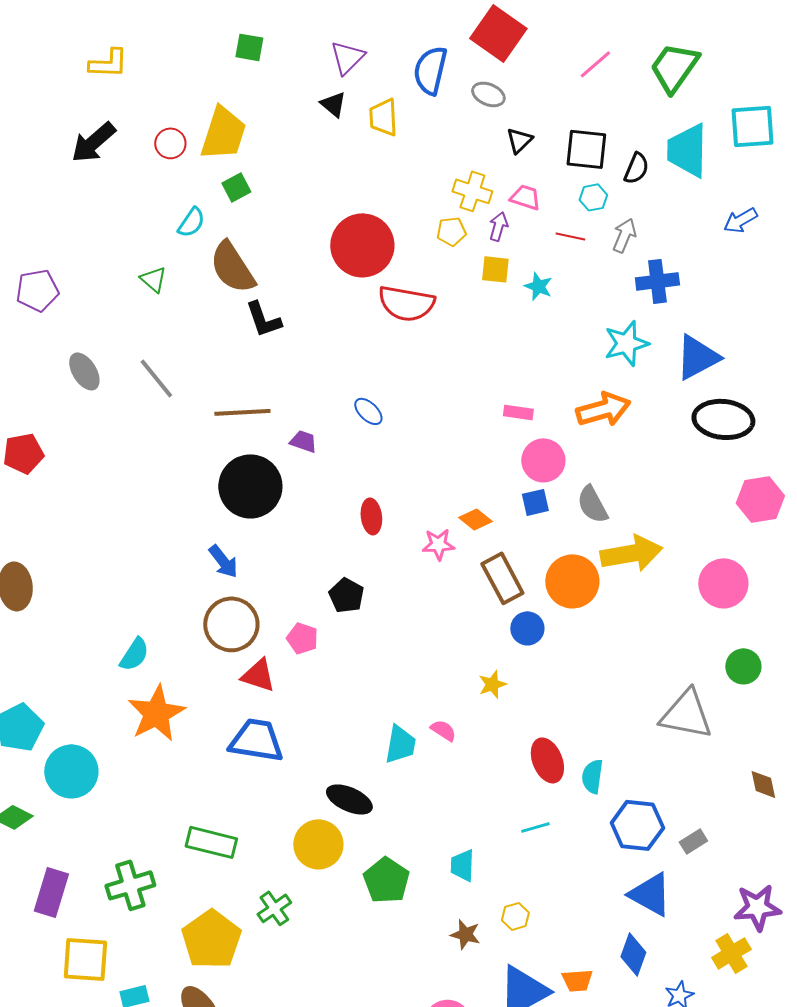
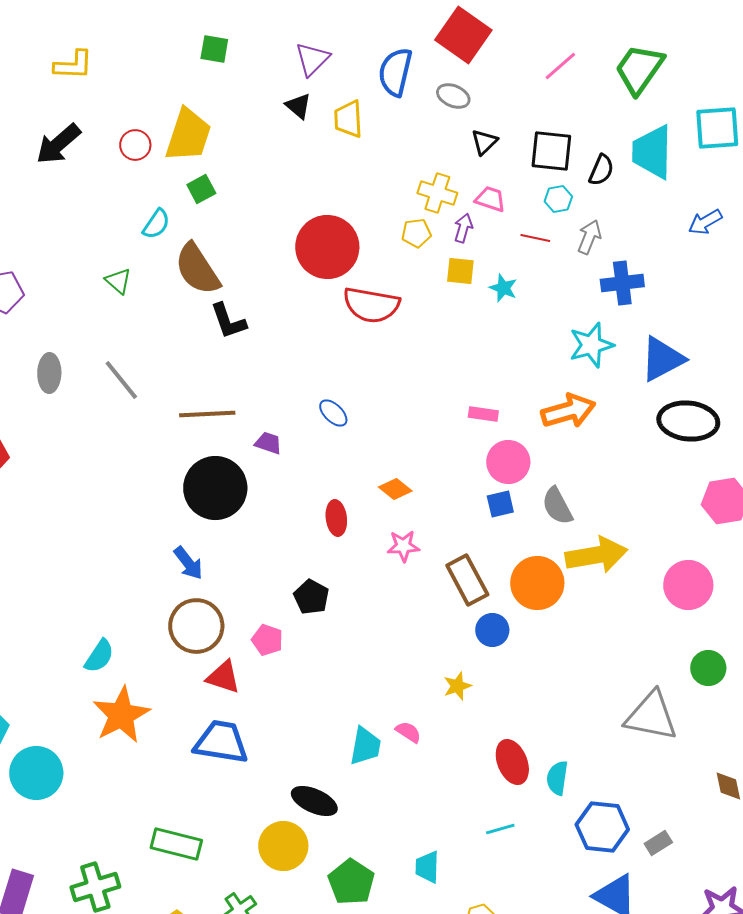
gray ellipse: (84, 371) -> (49, 373), turned 33
orange diamond: (475, 519) -> (395, 489), moved

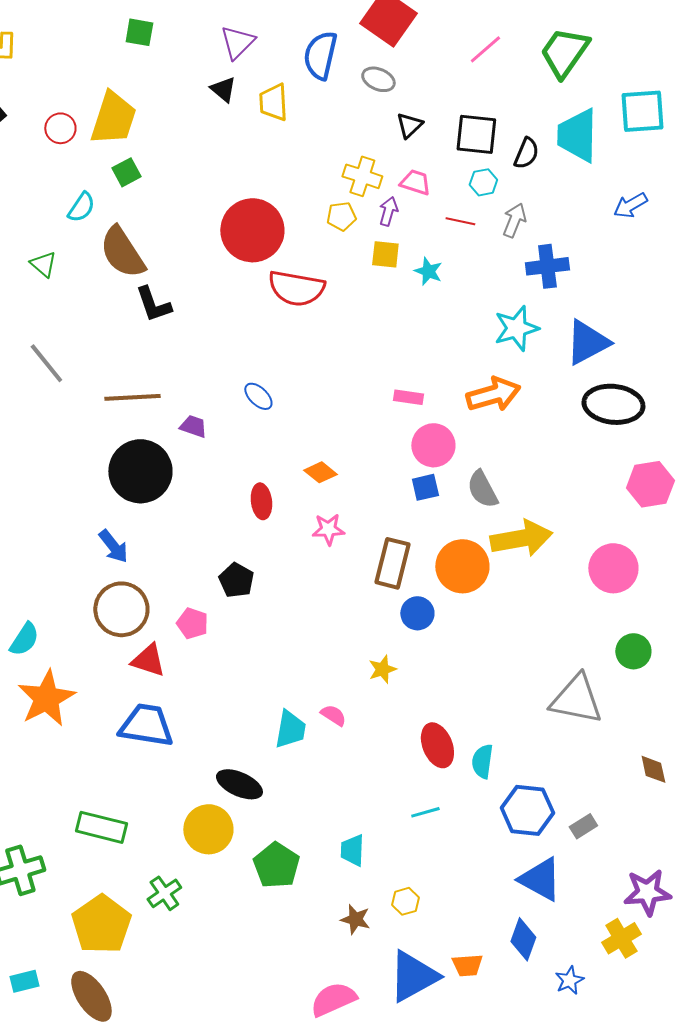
brown rectangle: (467, 580) -> (392, 563), turned 42

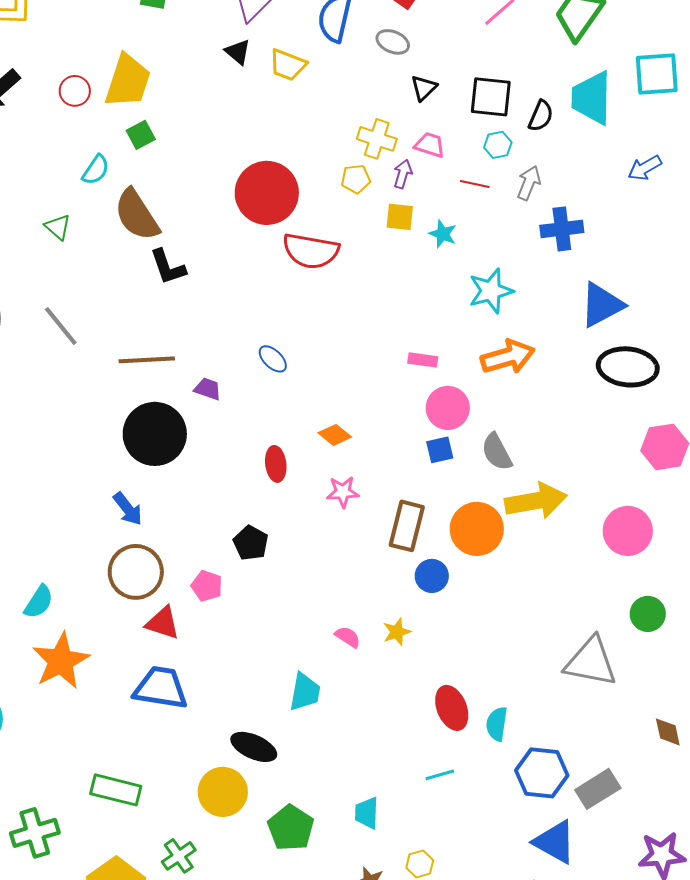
yellow trapezoid: (273, 102) -> (288, 65), turned -66
cyan star: (516, 328) -> (491, 291), moved
pink semicircle: (333, 715) -> (348, 637), moved
gray rectangle: (583, 826) -> (598, 789), size x1.6

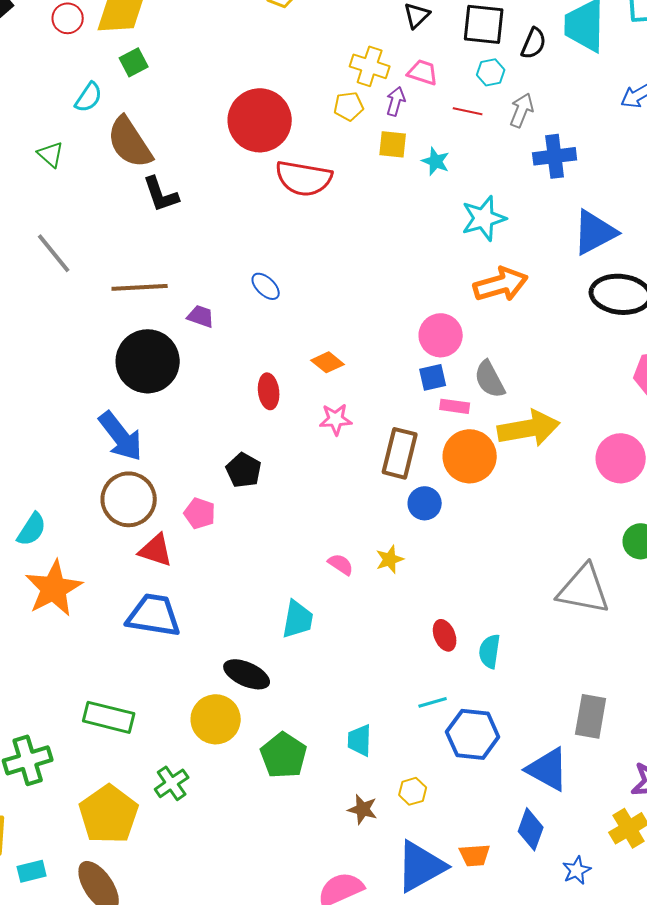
pink rectangle: (423, 360) -> (455, 406), moved
blue arrow: (128, 509) -> (121, 436), size x1.5
red ellipse: (452, 708) -> (445, 635), size x0.7
blue hexagon: (542, 773) -> (473, 734), moved
gray rectangle: (598, 789) -> (591, 716), turned -48

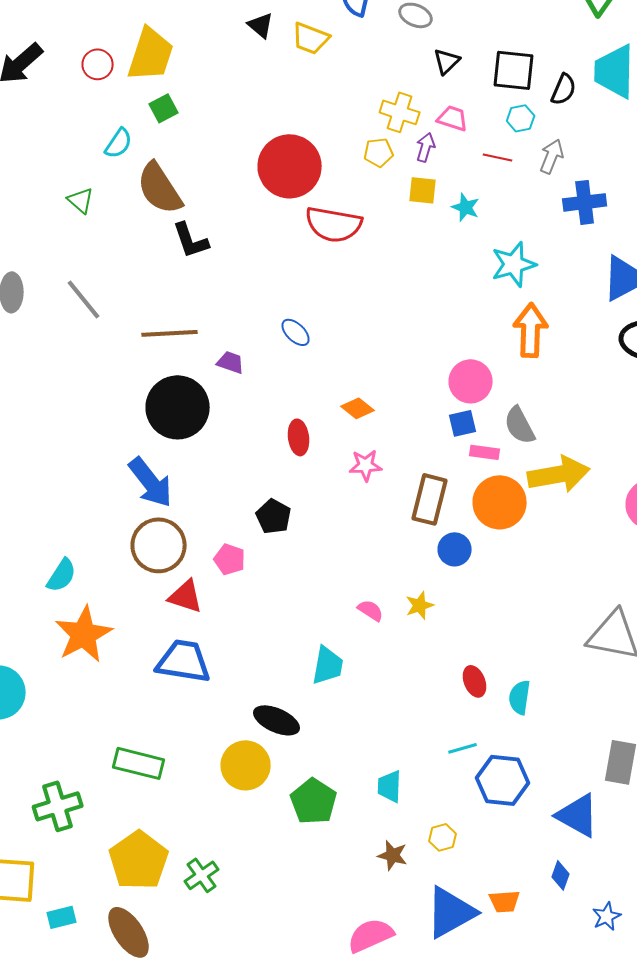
orange arrow: (501, 284) -> (531, 330), turned -72
green cross: (172, 783) -> (202, 875), moved
blue diamond: (531, 829) -> (561, 875), size x0.7

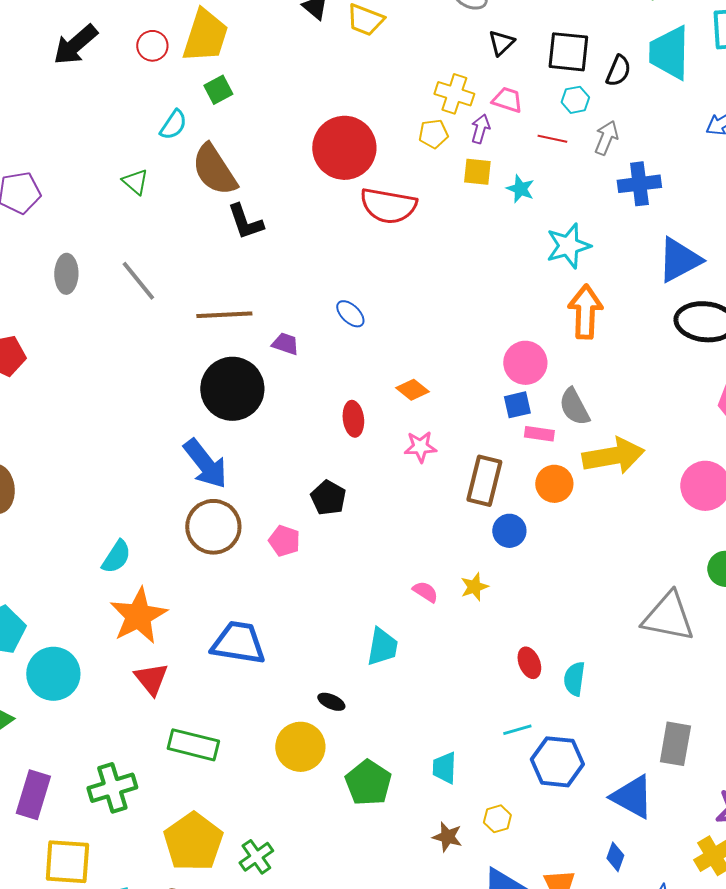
orange circle: (500, 502) -> (554, 484), size x0.7
red triangle: (186, 596) -> (151, 679), moved, turned 33
black ellipse: (277, 720) -> (331, 702), size x0.6

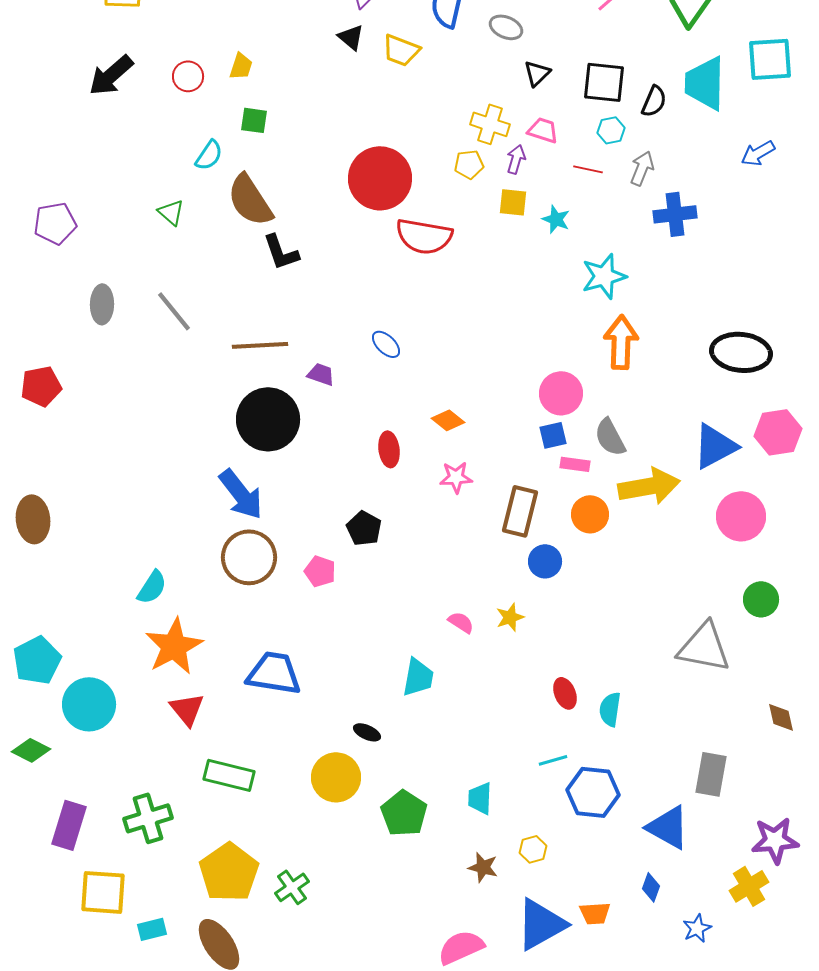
yellow trapezoid: (205, 36) -> (241, 66), size x0.5
green square: (218, 90) -> (254, 120), turned 36
blue triangle: (679, 260) -> (715, 446), moved

